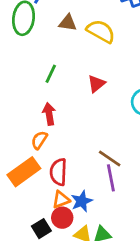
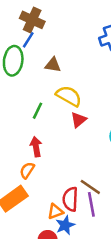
yellow semicircle: (101, 31) -> (69, 96), moved
red semicircle: (58, 172) -> (70, 199), moved
orange triangle: (61, 200) -> (55, 211), moved

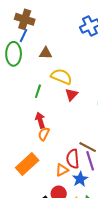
orange semicircle: (27, 170) -> (44, 134), moved
blue star: (65, 225) -> (80, 179), moved

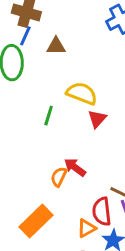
brown triangle: (46, 53) -> (56, 46), moved
red arrow: (40, 120) -> (75, 167), moved, turned -35

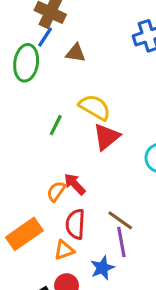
red triangle: (97, 119) -> (106, 137), size x1.4
red semicircle: (102, 211) -> (75, 224), moved
orange triangle: (87, 228) -> (64, 250), moved

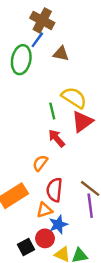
green line: (56, 125) -> (52, 111), moved, turned -42
red arrow: (75, 184) -> (57, 138), moved
blue star: (102, 268) -> (58, 225), moved

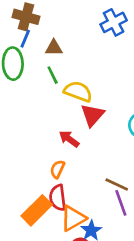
green line: (52, 111) -> (53, 75), moved
red semicircle: (54, 190) -> (58, 198), moved
orange triangle: (44, 210) -> (73, 218), size x1.5

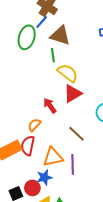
brown triangle: (54, 48) -> (60, 35), size x1.5
brown line: (117, 185) -> (77, 134), moved
orange triangle: (73, 218) -> (53, 157), moved

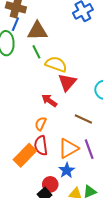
red circle: (32, 188) -> (50, 184), moved

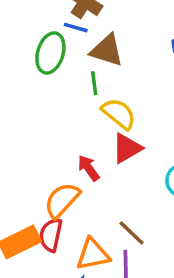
blue line: (15, 24) -> (76, 28), turned 64
brown line: (83, 119) -> (132, 233), moved
orange semicircle: (41, 124) -> (62, 200), size x1.6

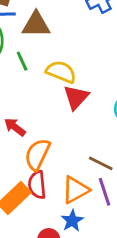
green line: (94, 83) -> (22, 61), moved
red arrow: (88, 168) -> (15, 127), moved

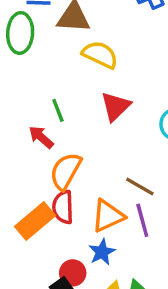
green line: (22, 61) -> (58, 110), moved
yellow semicircle: (61, 72) -> (100, 55), moved

